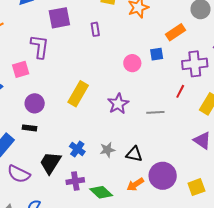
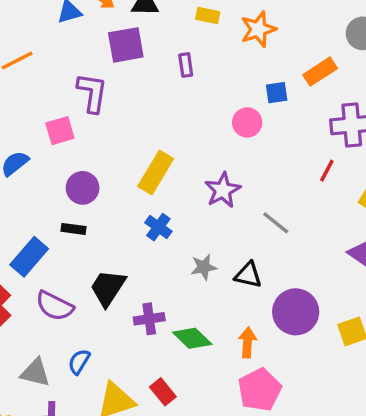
blue square: (157, 54) -> (277, 93), moved
gray line: (155, 112) -> (276, 223), moved, turned 42
blue cross: (77, 149) -> (158, 227), moved
orange arrow: (135, 184) -> (247, 342), moved, turned 126

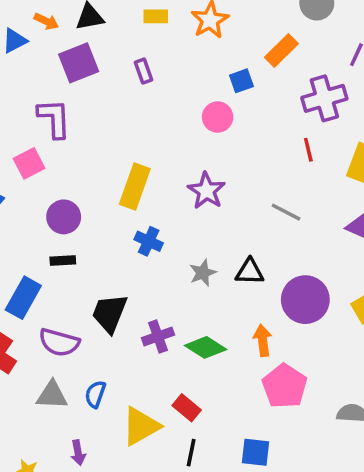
red line: (327, 171) -> (308, 150), turned -30
gray line: (276, 223) -> (286, 212), moved
gray triangle: (35, 373) -> (52, 395), moved

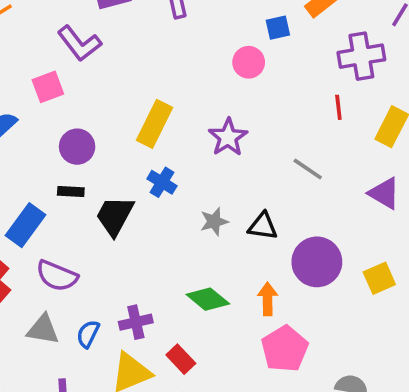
purple L-shape: (54, 118) -> (79, 43), turned 138
black trapezoid: (110, 313) -> (115, 216), moved
purple cross: (158, 336) -> (136, 322), moved

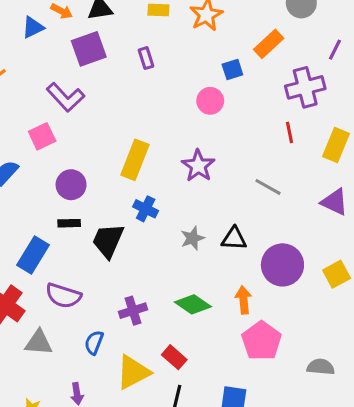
purple cross: (136, 322) -> (133, 311), moved
gray triangle: (43, 329) -> (39, 342), moved

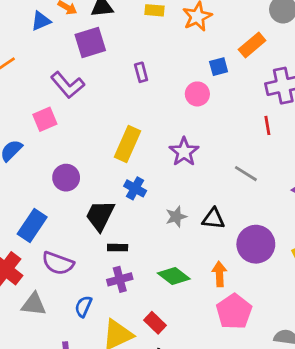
purple rectangle: (146, 58) -> (141, 72), moved
purple circle: (71, 185) -> (66, 178), moved
black rectangle: (69, 223) -> (118, 248), moved

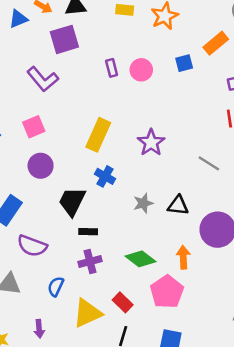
pink circle: (197, 94) -> (141, 70), moved
pink square: (45, 119) -> (34, 127), moved
pink pentagon: (234, 312) -> (167, 292), moved

